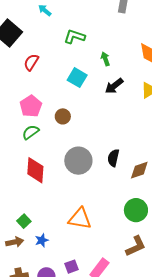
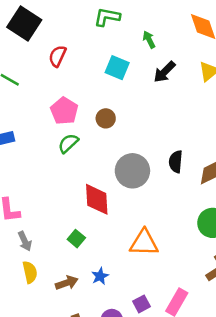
red diamond: (35, 170) -> (97, 199), moved
green square: (24, 221) -> (76, 239), moved

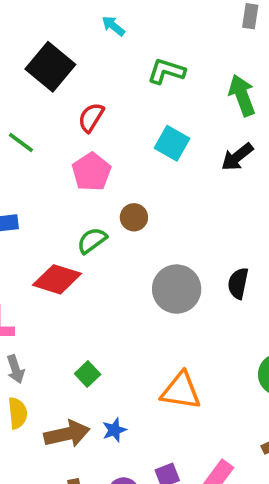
green arrow: (149, 40) -> (242, 95), moved, size x1.6
pink pentagon: (64, 111) -> (91, 172), moved
brown circle: (106, 118) -> (134, 217), moved
red diamond: (97, 199) -> (57, 279), moved, turned -76
brown arrow: (67, 283) -> (67, 434), size x1.4

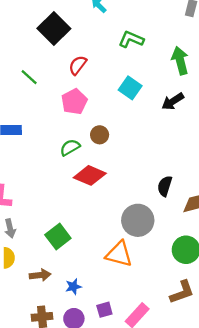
red diamond: (57, 279) -> (90, 175), moved
gray circle: (177, 289) -> (138, 220), moved
green square: (88, 374) -> (58, 236), size x1.5
blue star: (114, 430) -> (73, 287), moved
brown arrow: (67, 434) -> (40, 275), size x0.7

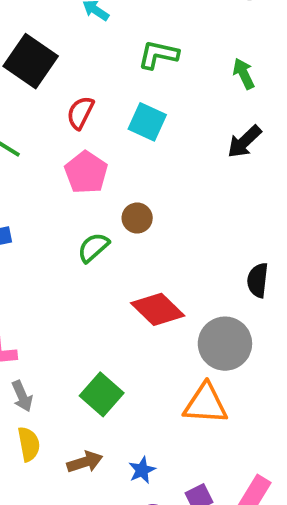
green arrow: (180, 61) -> (244, 74), size x0.7
cyan square: (130, 88) -> (147, 122), moved
red diamond: (90, 175) -> (158, 309), moved, turned 32

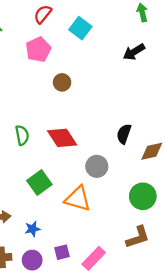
green semicircle: (93, 247) -> (22, 135), moved, turned 108
gray circle: (225, 344) -> (97, 166), size x0.7
green square: (102, 394) -> (39, 182), moved

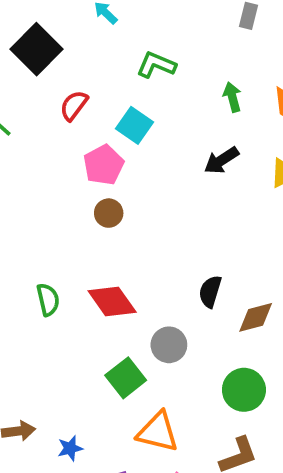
pink pentagon: (38, 49) -> (104, 165), moved
green square: (39, 182) -> (126, 378), moved
orange triangle: (78, 199) -> (158, 432), moved

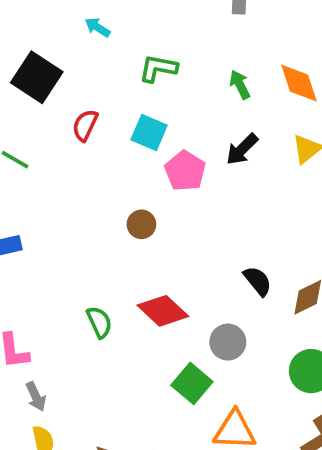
pink pentagon: (104, 165) -> (185, 171), moved
black semicircle: (210, 291) -> (258, 281), turned 136

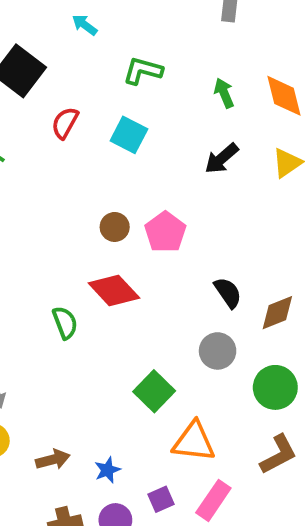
pink pentagon: (185, 171) -> (165, 232), moved
red diamond: (163, 311) -> (114, 290), moved
gray circle: (228, 342) -> (218, 351), moved

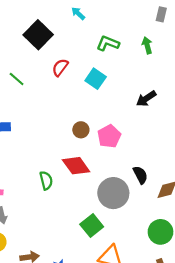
green arrow: (224, 93) -> (147, 45), moved
gray circle: (218, 351) -> (113, 193), moved, size x1.5

